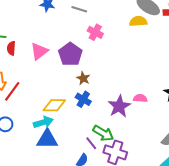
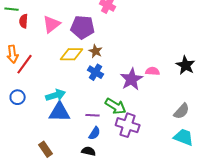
purple pentagon: (70, 54) -> (83, 27), turned -30
yellow diamond: (54, 105) -> (72, 54), moved
purple line: (91, 143) -> (93, 115), moved, turned -48

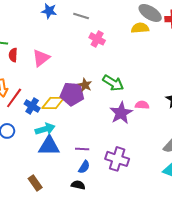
purple pentagon: (83, 27) -> (72, 94), moved
yellow diamond: (72, 54) -> (53, 103), moved
blue cross: (96, 72) -> (32, 106), moved
green arrow: (116, 106) -> (113, 83), moved

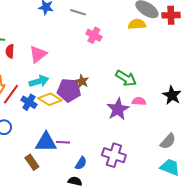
green arrow: (113, 83) -> (126, 78), moved
yellow diamond: (53, 103) -> (50, 99), turned 30
cyan arrow: (45, 129) -> (39, 81), moved
purple line: (82, 149) -> (63, 142), moved
brown rectangle: (35, 183) -> (32, 162), moved

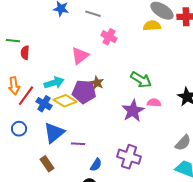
pink triangle: (38, 54) -> (80, 56), moved
blue triangle: (46, 142) -> (54, 133), moved, turned -40

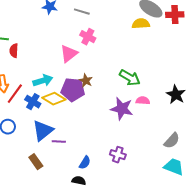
pink cross: (109, 37) -> (88, 37), moved
purple star: (133, 111) -> (122, 109), turned -30
purple line: (78, 144) -> (59, 142), moved
purple cross: (129, 157) -> (118, 155), size x0.7

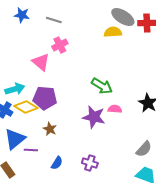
pink cross: (88, 37) -> (60, 45), turned 35
pink triangle: (69, 54) -> (41, 62), turned -42
brown star: (86, 81) -> (50, 129), moved
blue semicircle: (85, 163) -> (57, 163), moved

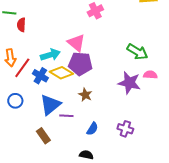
pink triangle: (41, 62) -> (76, 43), moved

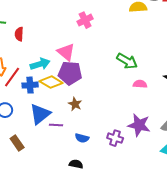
red semicircle: (21, 25) -> (19, 34), moved
blue cross: (40, 76) -> (30, 85), turned -35
purple star: (129, 83) -> (139, 125), moved
blue semicircle: (92, 129) -> (82, 138), turned 72
brown rectangle: (43, 136) -> (17, 143), moved

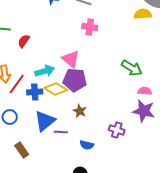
pink cross: (85, 20) -> (90, 27), turned 35
red semicircle: (19, 34) -> (24, 41), turned 32
purple star: (139, 125) -> (144, 111), moved
purple cross: (115, 138) -> (117, 130), moved

